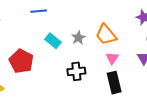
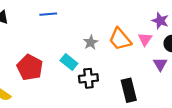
cyan rectangle: (53, 41) -> (69, 62), moved
pink triangle: (112, 58) -> (145, 39), moved

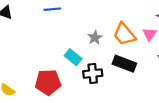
red pentagon: (30, 67) -> (48, 82), moved, turned -30
black rectangle: (129, 90) -> (124, 64), moved, turned -55

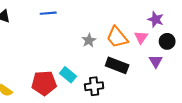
cyan rectangle: (73, 57) -> (68, 75), moved
black cross: (93, 74) -> (94, 86), moved

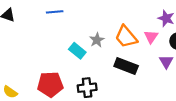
cyan rectangle: (68, 75) -> (77, 51), moved
black cross: (94, 86) -> (87, 88), moved

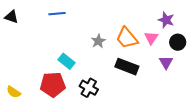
cyan rectangle: (77, 51) -> (67, 61), moved
black cross: (87, 88) -> (89, 88), turned 36

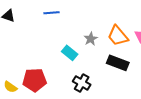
cyan rectangle: (67, 61) -> (70, 53), moved
red pentagon: (53, 85) -> (34, 80), moved

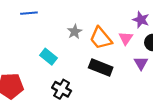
gray star: (91, 39) -> (75, 32), moved

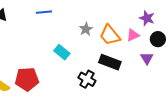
pink triangle: (126, 38) -> (133, 35), turned 32
black cross: (62, 89) -> (87, 79), moved

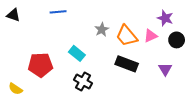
purple triangle: (147, 58) -> (165, 69), moved
red pentagon: (27, 79) -> (40, 65), moved
black cross: (87, 79) -> (83, 82), moved

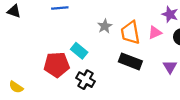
orange trapezoid: (127, 36) -> (130, 33), turned 30
red pentagon: (40, 65) -> (57, 65), moved

